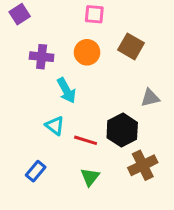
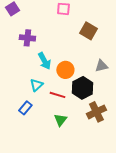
orange circle: (87, 52) -> (65, 70), moved
cyan triangle: (55, 126) -> (36, 85), turned 40
blue rectangle: (36, 171) -> (25, 108), moved

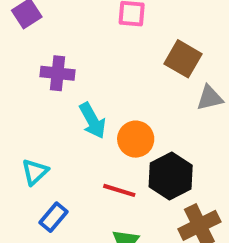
gray triangle: (101, 66) -> (210, 98), moved
cyan triangle: (36, 85) -> (35, 172), moved

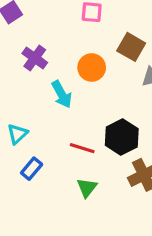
purple cross: (58, 73) -> (35, 58), turned 30
orange circle: (136, 139) -> (92, 67), moved

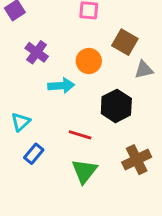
cyan arrow: (62, 94) -> (61, 86), turned -65
black hexagon: (122, 137) -> (116, 106), moved
green triangle: (87, 188) -> (84, 171), size x1.4

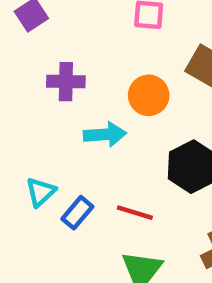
purple cross: (37, 52) -> (66, 82), turned -35
blue rectangle: (34, 154) -> (77, 213), moved

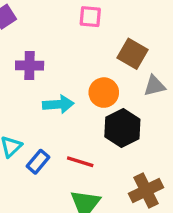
orange circle: (149, 95) -> (104, 93), moved

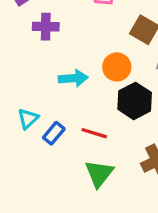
purple cross: (30, 66) -> (46, 27), moved

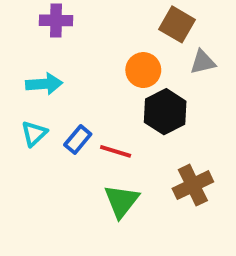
cyan arrow: (73, 78) -> (44, 84), moved
blue rectangle: (54, 133) -> (78, 139), moved

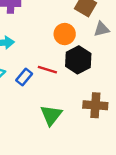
red line: (116, 151) -> (47, 70), moved
brown cross: (193, 185) -> (95, 105), turned 30

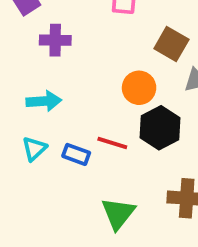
blue rectangle: (24, 77) -> (76, 154), turned 70

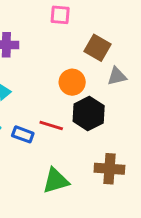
green triangle: (118, 213) -> (56, 181), turned 36

